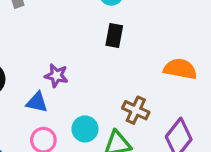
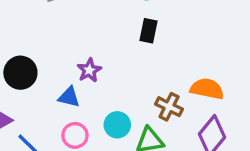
orange semicircle: (180, 69) -> (207, 89), moved
purple star: (56, 76) -> (89, 70), turned 30

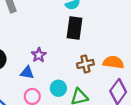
black rectangle: (149, 31) -> (75, 28), size x1.5
brown cross: (169, 107) -> (85, 64), moved, turned -35

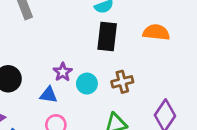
orange semicircle: (113, 62) -> (156, 32), moved
cyan circle: (58, 88) -> (87, 84), moved

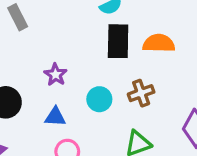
orange semicircle: (156, 32) -> (159, 43), moved
purple star: (63, 72) -> (56, 75), moved

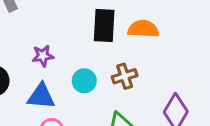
purple star: (56, 75) -> (43, 56), turned 30
blue triangle: (55, 117) -> (41, 96), size x1.4

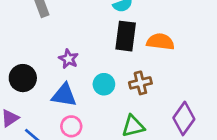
purple star: (43, 56) -> (68, 59), turned 30

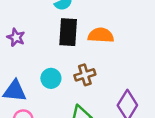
purple star: (68, 59) -> (16, 37), moved

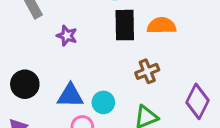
cyan circle: (51, 78) -> (103, 102), moved

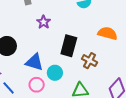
black rectangle: (125, 25) -> (69, 46), moved
brown cross: (147, 71) -> (90, 61), turned 35

